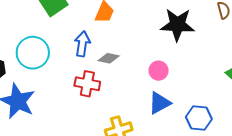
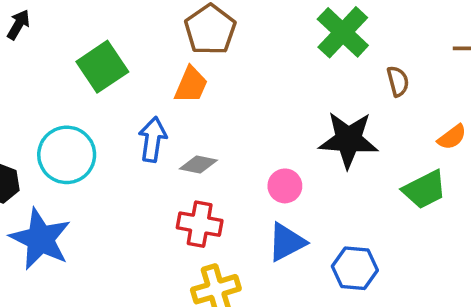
black star: (177, 25) -> (348, 140), moved
red cross: (87, 84) -> (200, 224), moved

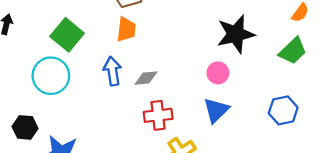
cyan circle: (67, 155) -> (51, 76), moved
pink circle: (285, 186) -> (218, 73), moved
blue hexagon: (355, 268) -> (283, 110), moved

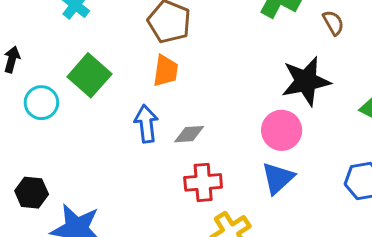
pink circle: (218, 73) -> (282, 130), size x1.4
cyan circle: (51, 76) -> (41, 103), moved, size x0.7

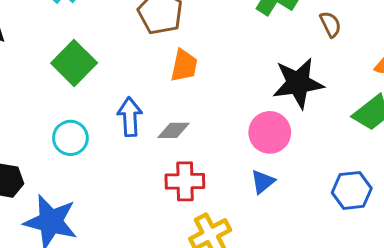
orange trapezoid: (166, 71) -> (184, 66), moved
cyan circle: (41, 103) -> (70, 138), moved
blue triangle: (278, 178) -> (263, 182), size x0.7

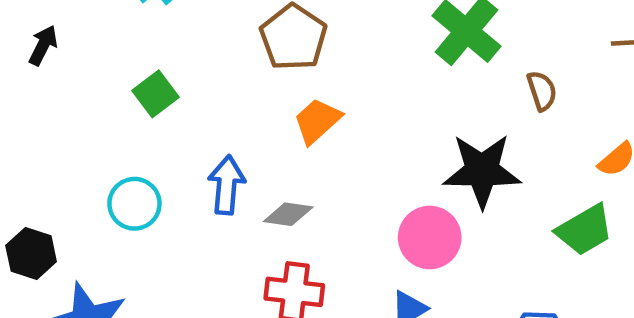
green square: (74, 63) -> (156, 94), size x0.7
orange trapezoid: (184, 66) -> (317, 121), turned -152

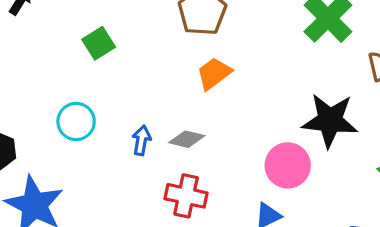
blue arrow: (227, 185) -> (142, 140), moved, size x0.7

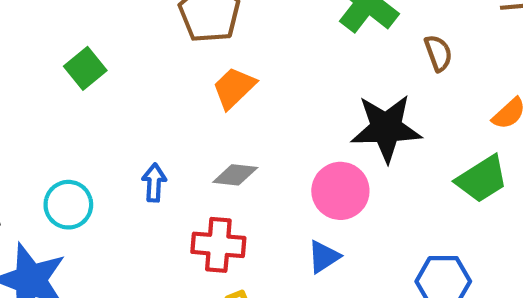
cyan circle: (76, 122) -> (68, 205), moved
gray diamond: (187, 139) -> (235, 175), moved

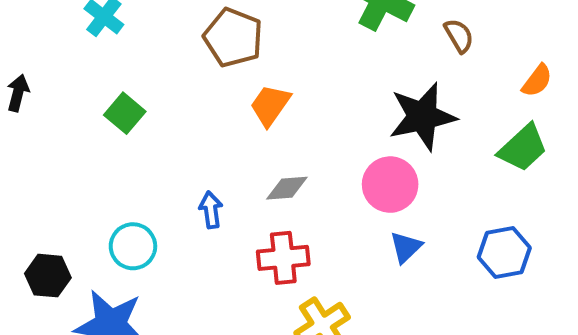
blue triangle: (324, 257) -> (406, 247), moved

